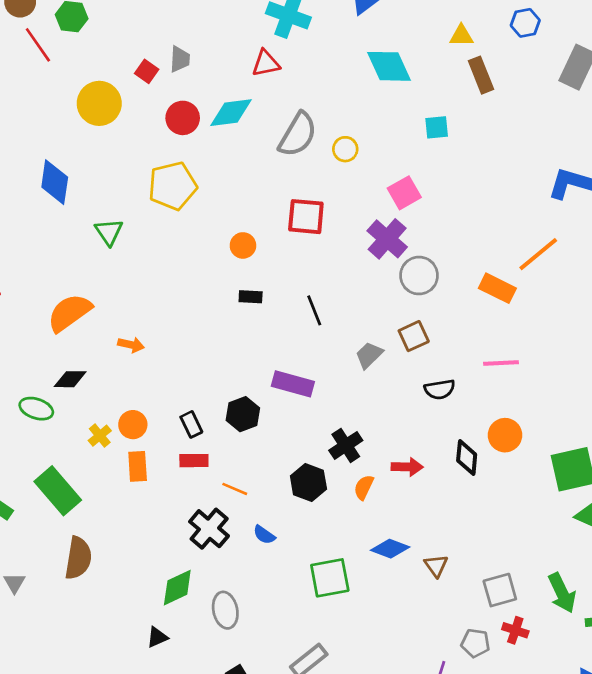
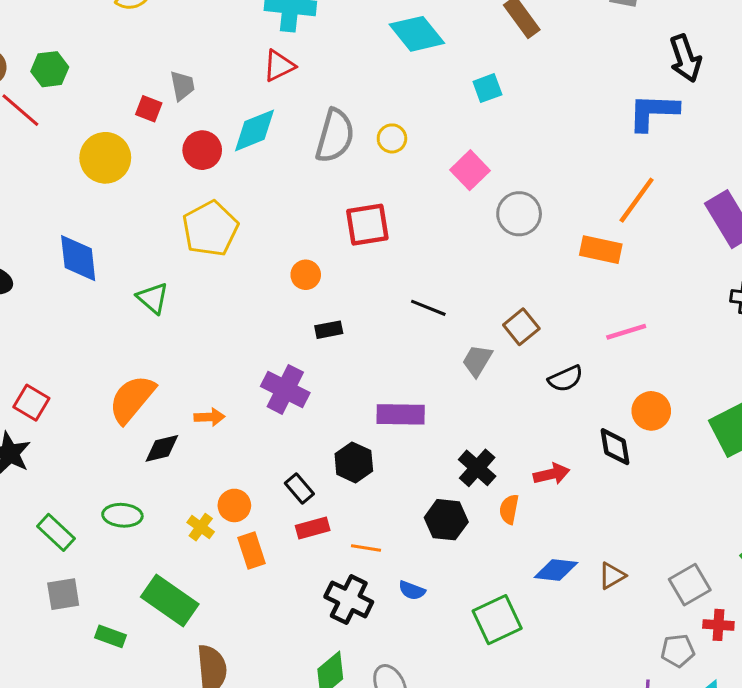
purple cross: (387, 239) -> (285, 389), moved
gray circle: (419, 276) -> (519, 214), moved
black line: (314, 310) -> (428, 308), moved, turned -32
black diamond: (70, 379) -> (162, 448), moved
brown triangle: (436, 566) -> (612, 576), turned 50

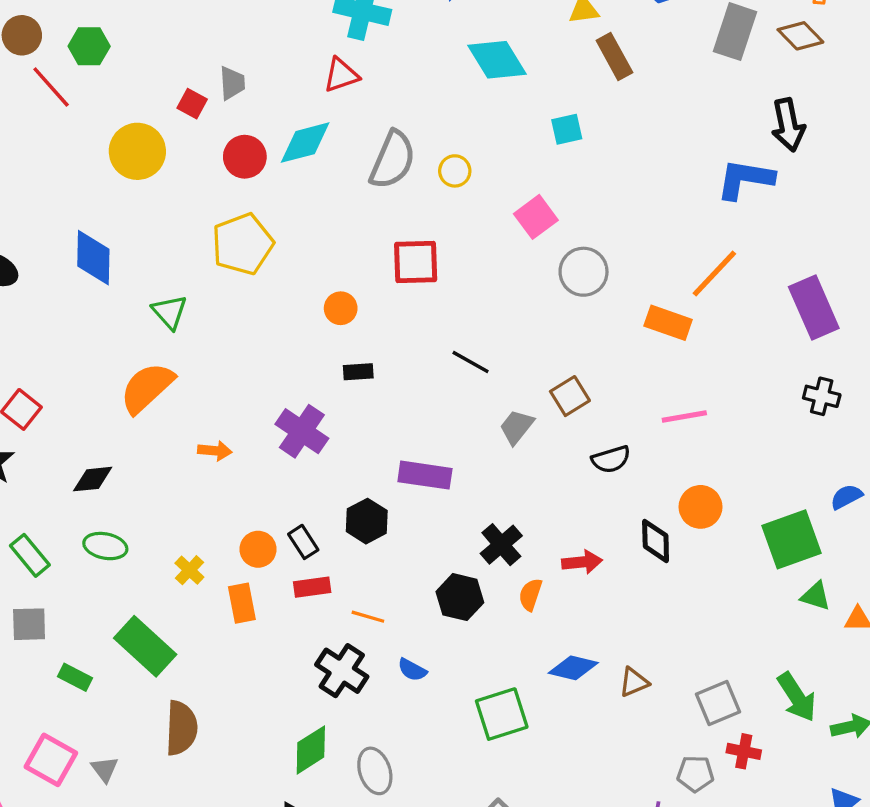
orange semicircle: (132, 399) -> (147, 388), moved
black diamond: (162, 448) -> (93, 479), moved
orange circle: (234, 505) -> (258, 549), moved

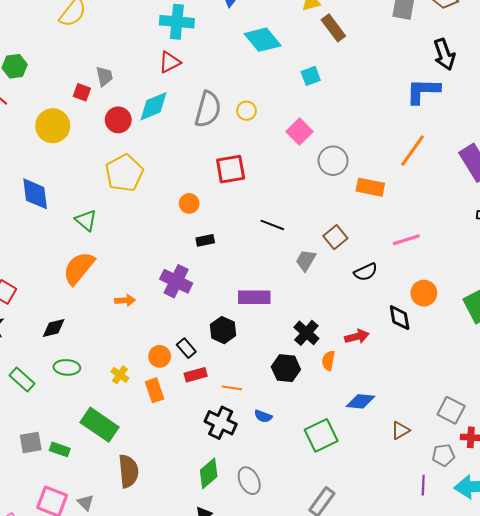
orange rectangle: (668, 323) -> (370, 187), moved
gray square: (29, 624) -> (31, 442), moved
brown triangle: (634, 682) -> (400, 431), moved
gray square: (718, 703) -> (451, 410), turned -32

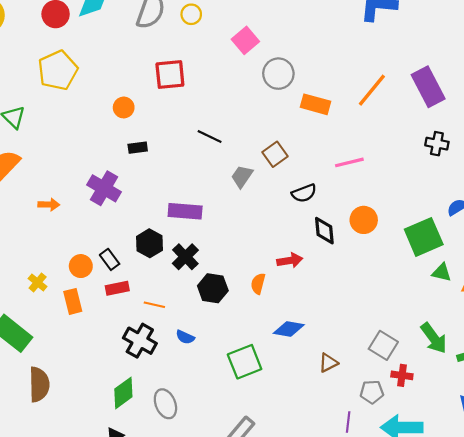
orange line: (412, 151) -> (372, 90), moved
black diamond: (400, 318) -> (324, 231), moved
black cross: (306, 333) -> (185, 257), moved

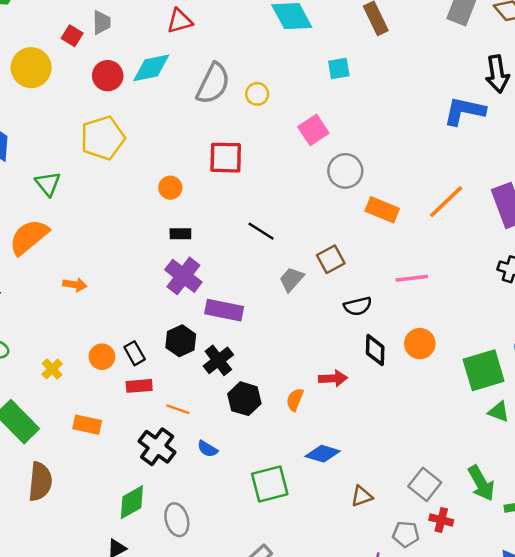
purple cross: (104, 188) -> (183, 276), moved
orange rectangle: (73, 301) -> (87, 425), moved, turned -70

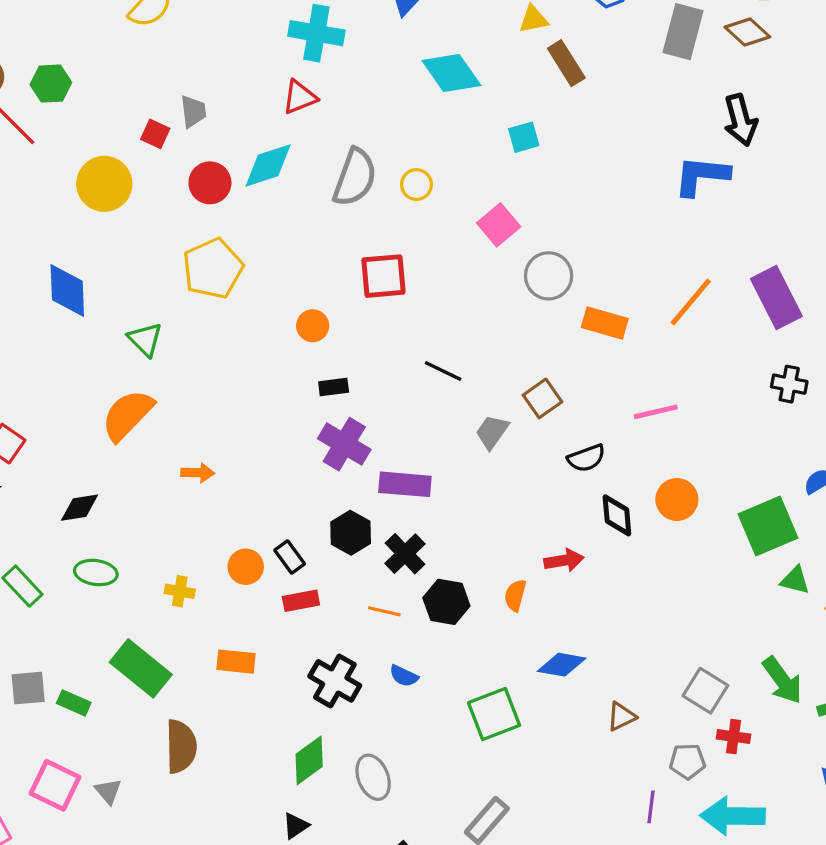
yellow cross: (52, 369) -> (180, 591), turned -30
orange line: (178, 409) -> (384, 611), moved

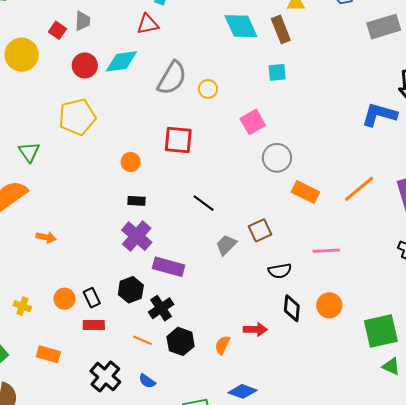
gray rectangle: (683, 32) -> (384, 27), turned 48
brown rectangle: (566, 63) -> (281, 29), moved

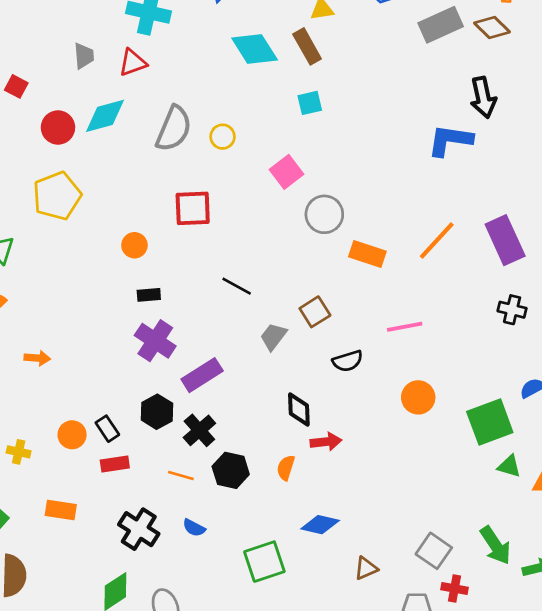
gray trapezoid: (83, 21) -> (84, 56), moved
purple rectangle: (169, 267) -> (202, 375), turned -40
black diamond: (292, 308) -> (299, 410), moved

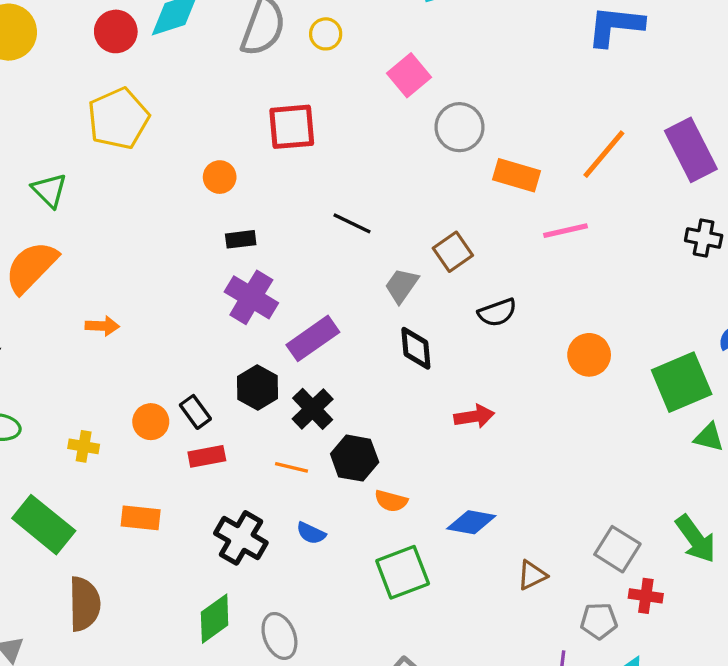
pink line: (405, 327) -> (566, 231), moved
black diamond: (299, 410) -> (416, 348), moved
orange semicircle: (286, 468) -> (391, 501), moved, turned -90

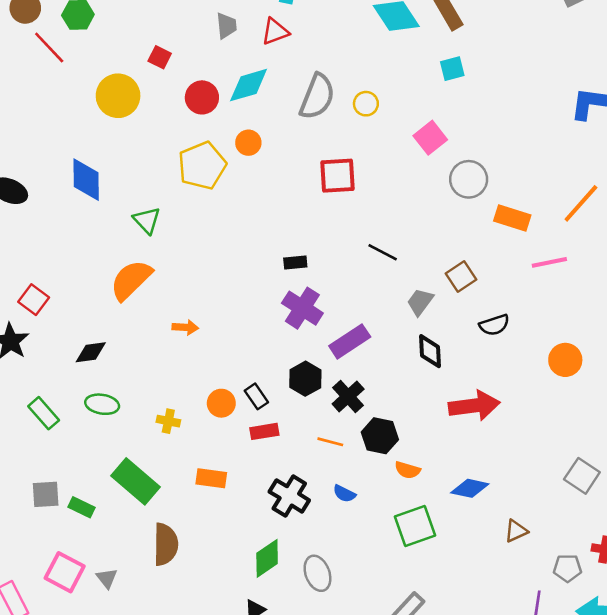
orange circle: (220, 177) -> (248, 143), moved
red arrow: (474, 416) -> (474, 406), size x1.6
gray square: (617, 549) -> (582, 476), moved

